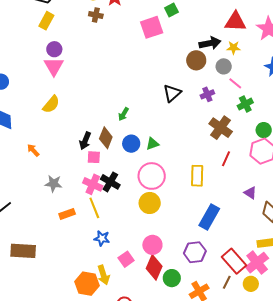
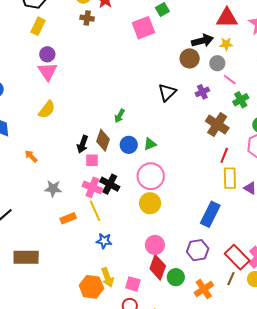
yellow rectangle: (197, 176) -> (230, 178), moved
pink square: (126, 259) -> (133, 284), moved, turned -35

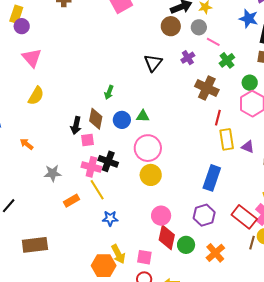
purple circle: (47, 54) -> (22, 26), moved
green triangle: (150, 144) -> (143, 116), turned 32
brown line: (231, 279) -> (252, 243), moved

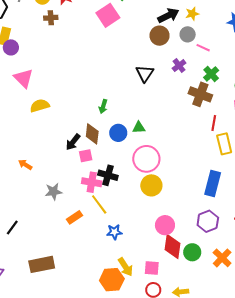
green cross: (227, 60) -> (211, 74), moved
yellow semicircle: (36, 96) -> (40, 106), moved, turned -132
black arrow: (76, 125) -> (73, 142), turned 30

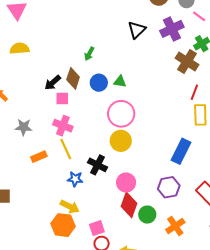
purple cross: (179, 66) -> (172, 29), size x1.6
yellow semicircle: (40, 106) -> (20, 48), moved
black cross: (108, 175) -> (97, 165), moved
yellow arrow: (125, 267) -> (70, 207), moved, turned -42
pink square: (152, 268) -> (97, 228), moved, turned -35

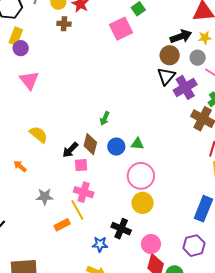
black triangle: (137, 30) -> (166, 76), moved
yellow semicircle: (20, 48) -> (38, 134), moved, turned 48
yellow line: (66, 149) -> (77, 210), moved

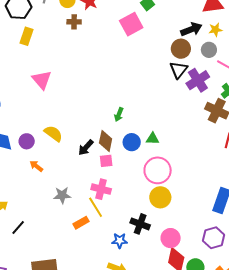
purple circle: (21, 48) -> (27, 141), moved
pink square: (81, 165) -> (106, 161), moved

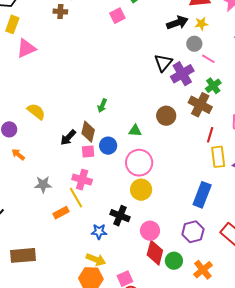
pink square: (131, 24) -> (117, 16), size x0.7
brown circle: (181, 49) -> (166, 116), moved
pink triangle: (42, 80) -> (26, 48), moved, turned 45
yellow semicircle: (53, 133) -> (36, 111), moved
blue circle: (132, 142) -> (108, 146), moved

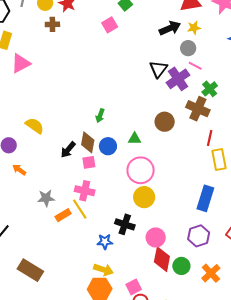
pink line: (208, 59) -> (195, 66), moved
blue circle: (108, 146) -> (108, 146), moved
orange rectangle: (61, 213) -> (63, 215), moved
brown rectangle: (23, 255) -> (30, 270), turned 40

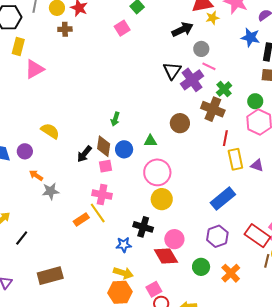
yellow star: (194, 28) -> (213, 18), moved
gray star: (46, 198) -> (51, 191), moved
blue rectangle: (205, 198) -> (223, 199), turned 35
red diamond: (162, 259) -> (166, 256), moved, turned -40
brown rectangle: (30, 270) -> (50, 276), turned -45

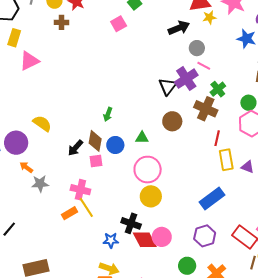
black triangle: (172, 71) -> (168, 86), moved
purple circle: (25, 151) -> (16, 143), size x1.5
pink cross: (102, 195) -> (80, 190), moved
red diamond: (166, 256) -> (145, 240), moved

